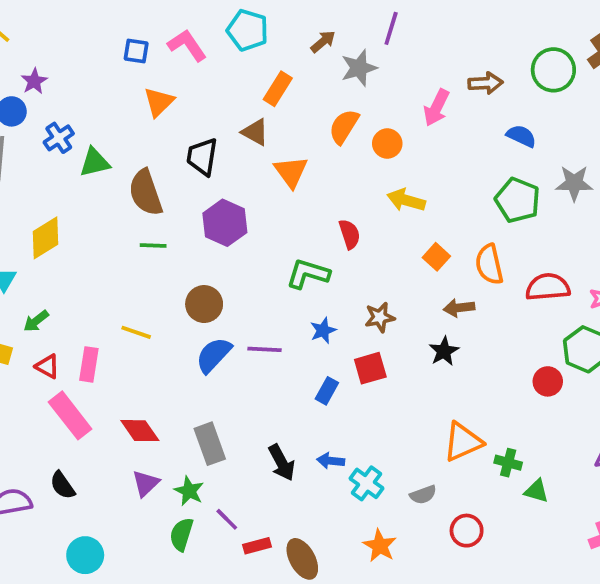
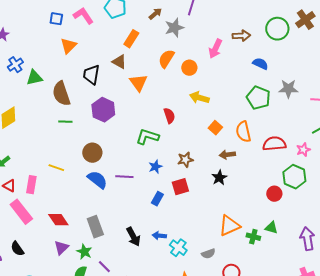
blue semicircle: (214, 355) -> (97, 180), turned 85
green triangle: (536, 491) -> (271, 228), moved

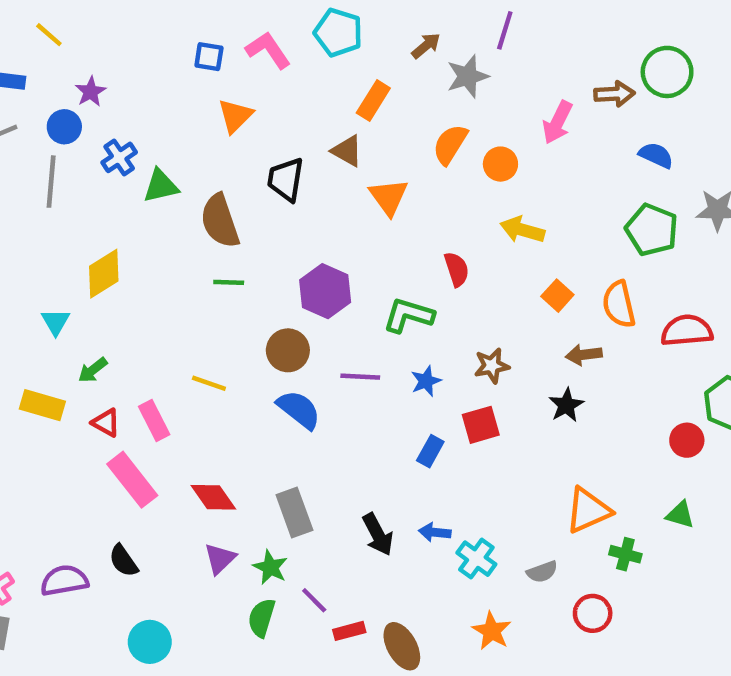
green circle: (277, 29) -> (667, 72), moved
purple hexagon: (103, 110) -> (325, 291), moved
purple line: (124, 177) -> (360, 377), moved
pink rectangle: (31, 185) -> (154, 420), turned -36
green cross: (253, 237) -> (625, 554), moved

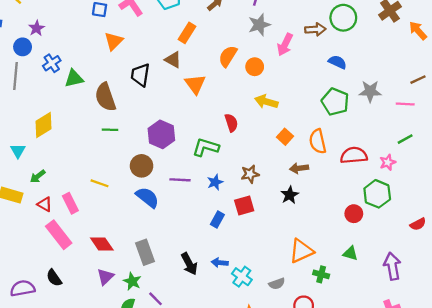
gray star: (468, 76) -> (259, 25), moved

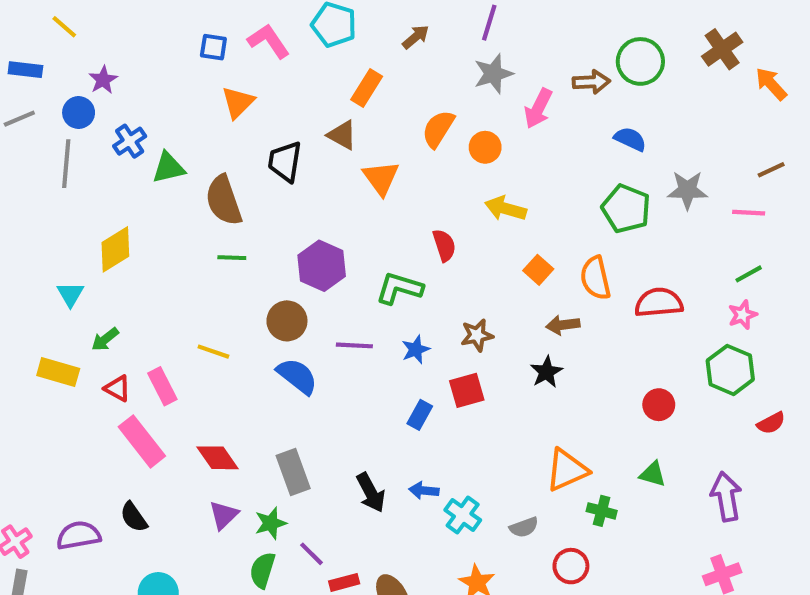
pink star: (388, 162) -> (743, 315), moved
green hexagon: (377, 194) -> (730, 370), moved
green star: (132, 281) -> (271, 523), turned 30

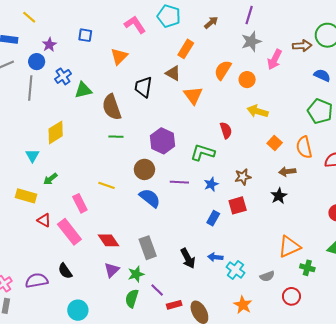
blue square: (213, 47) -> (85, 35), moved
red triangle: (117, 388) -> (44, 220), moved

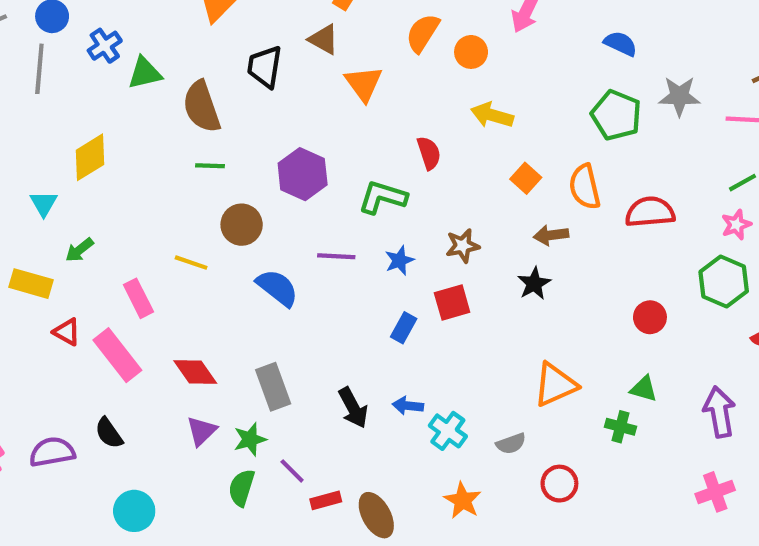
brown circle: (144, 169) -> (242, 225), moved
green cross: (307, 268) -> (620, 427), moved

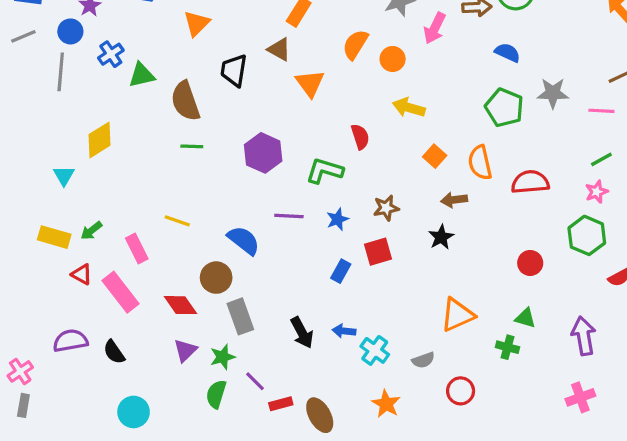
brown circle: (242, 225) -> (216, 278), moved
green arrow: (79, 250) -> (91, 231), moved
purple semicircle: (52, 452) -> (70, 341), moved

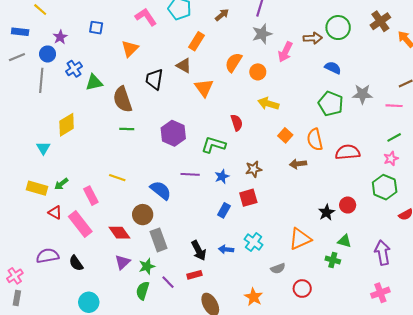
black star: (441, 237) -> (326, 212), moved
cyan cross: (375, 350) -> (254, 242), moved
red rectangle: (281, 404) -> (194, 275), moved

